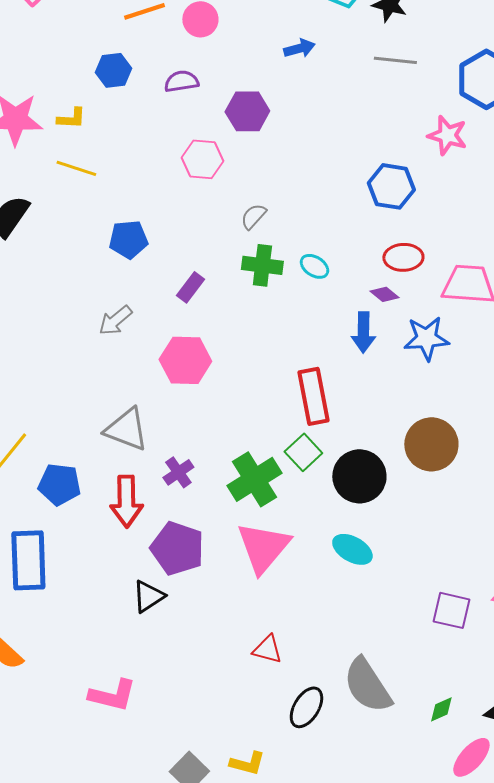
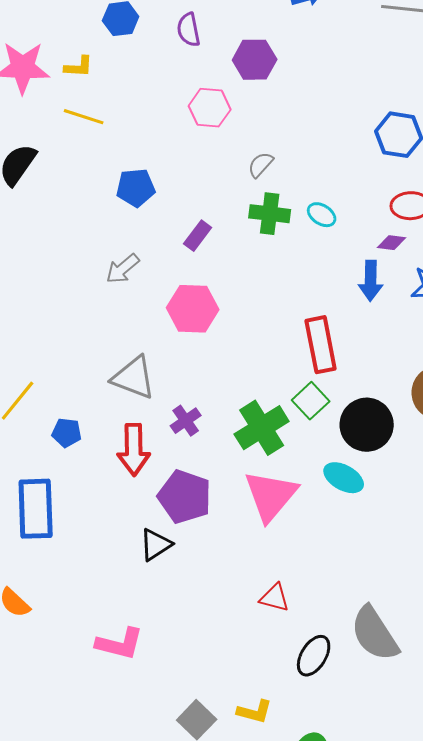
purple semicircle: (181, 81) -> (189, 30), turned -92
purple diamond: (384, 294) -> (392, 243), turned -32
blue pentagon: (59, 484) -> (67, 433), size x0.7
cyan ellipse: (352, 549) -> (344, 478), moved

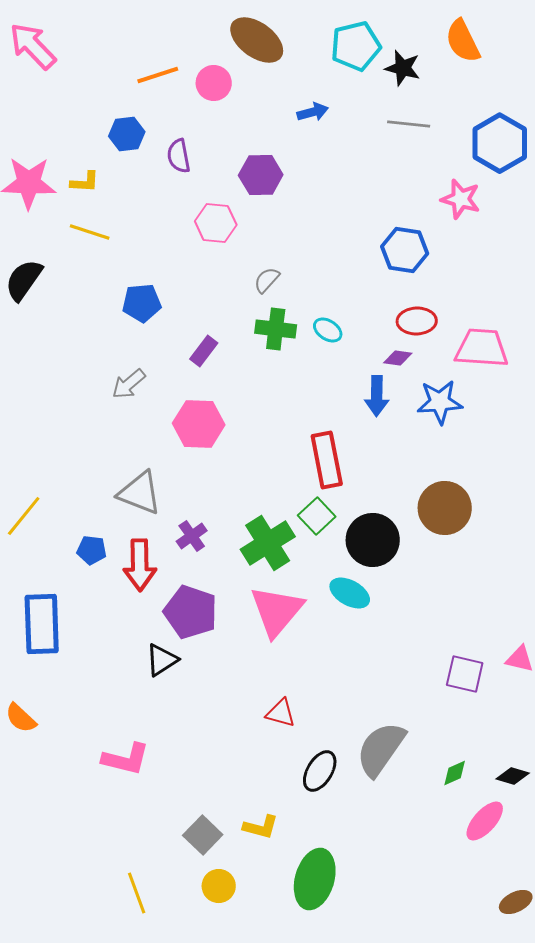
purple semicircle: (189, 30) -> (179, 156), moved
blue pentagon: (67, 433) -> (92, 550), moved
gray semicircle: (375, 634) -> (381, 749), turned 68

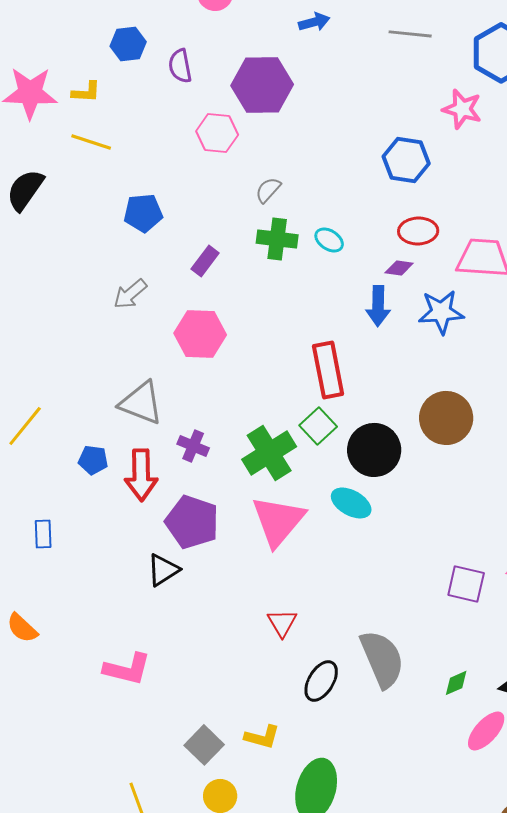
purple hexagon: (261, 175) -> (262, 85), size x1.4
purple cross: (192, 536) -> (193, 446), turned -32
blue rectangle: (42, 624) -> (43, 534), size x0.5
red triangle: (281, 713) -> (282, 623), turned 44
gray semicircle: (381, 749) -> (382, 659), turned 122

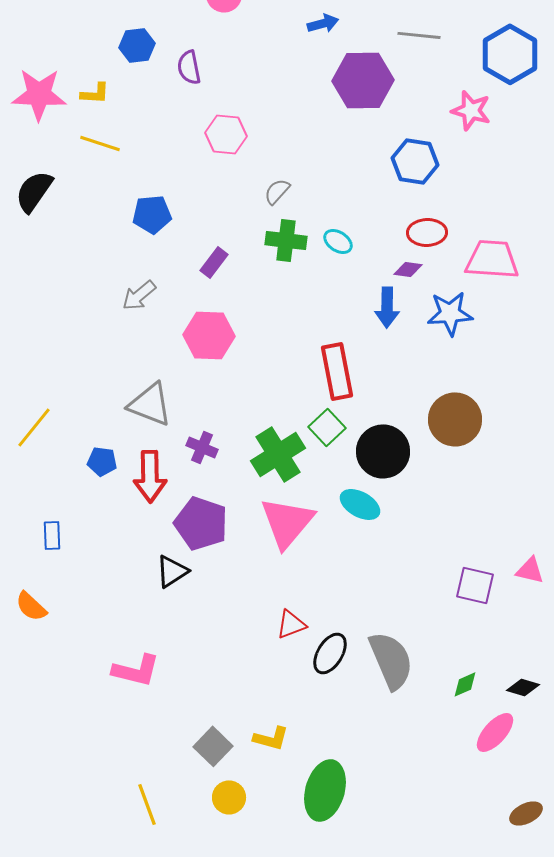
purple hexagon: (262, 85) -> (363, 80), moved
red triangle: (282, 623) -> (291, 624), turned 40
orange semicircle: (22, 628) -> (31, 606), moved
black ellipse: (321, 681) -> (330, 653), moved

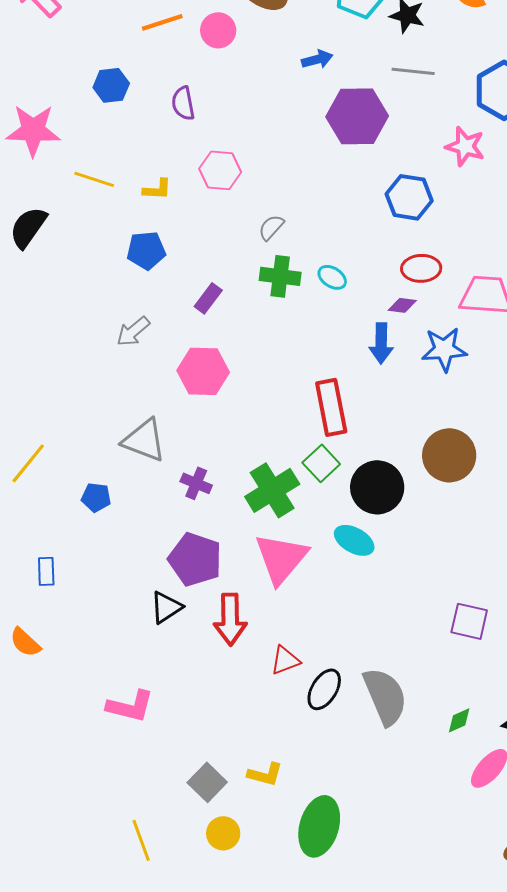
blue hexagon: (137, 45) -> (111, 85), moved
yellow L-shape: (95, 93) -> (157, 189), moved
red arrow: (150, 476) -> (230, 619), moved

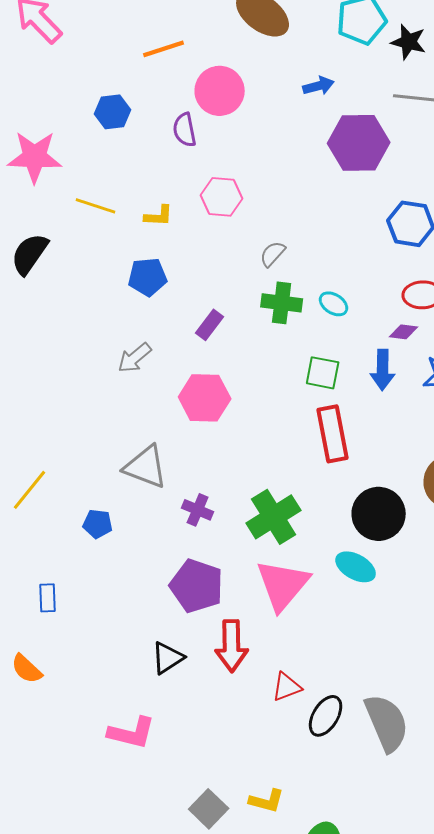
pink circle: (218, 30) -> (220, 91), moved, size x1.4
green square: (321, 463) -> (323, 373), moved, turned -36
black triangle: (166, 607) -> (168, 658), moved

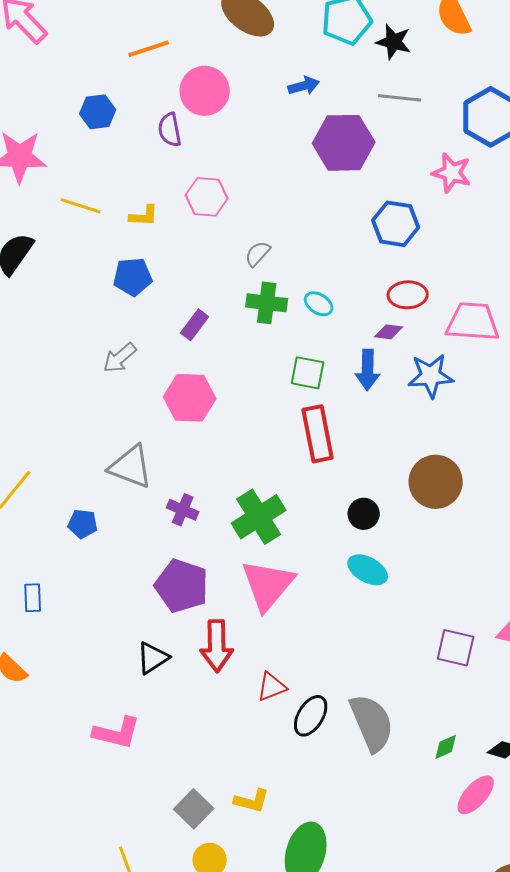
black circle: (379, 514) -> (364, 514), size x0.6
cyan ellipse: (356, 567) -> (368, 570), moved

